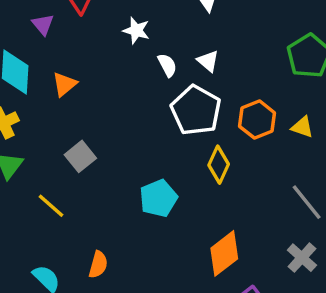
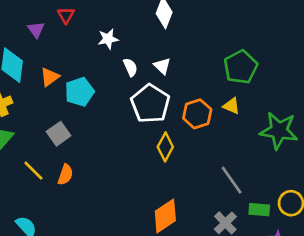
white star: (136, 30) -> (108, 39), turned -30
yellow triangle: (302, 127) -> (231, 106), moved
cyan pentagon: (158, 198) -> (80, 92), moved
orange semicircle: (98, 265) -> (65, 175), moved

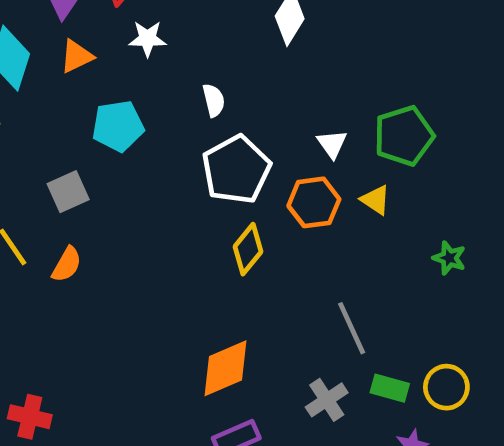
white star: (108, 39) -> (148, 39), moved
white triangle: (162, 66) -> (332, 144), moved
orange triangle: (50, 77) -> (77, 56), moved
green star: (279, 131) -> (449, 258), size x0.5

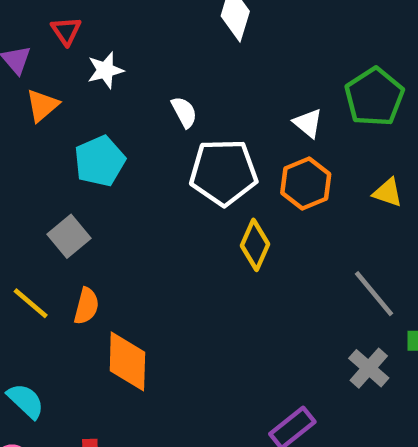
white pentagon: (236, 170) -> (224, 172), turned -30
yellow triangle: (375, 200) -> (388, 193), moved
orange diamond: (225, 368) -> (127, 361), moved, turned -50

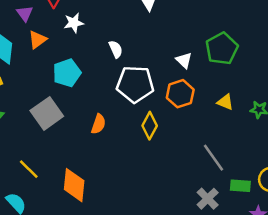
gray square: (69, 236) -> (47, 113), size x1.4
yellow line: (31, 303) -> (29, 169), moved
orange semicircle: (86, 306) -> (98, 124), moved

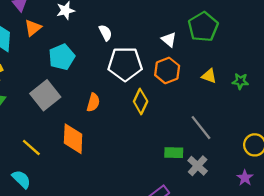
orange diamond: (74, 185) -> (73, 139), moved
green rectangle: (240, 186) -> (174, 153), moved

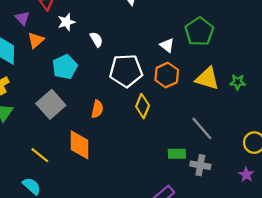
white semicircle: (105, 33) -> (96, 39), moved
yellow triangle: (209, 76) -> (207, 78), size x1.6
gray cross: (198, 166) -> (200, 165), turned -30

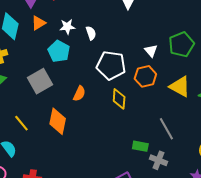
white star: (66, 22) -> (67, 27), moved
cyan pentagon: (65, 67) -> (59, 51), turned -30
yellow diamond: (143, 106) -> (119, 99), turned -30

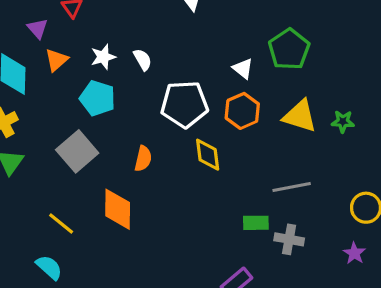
gray line: (166, 129) -> (292, 187), turned -60

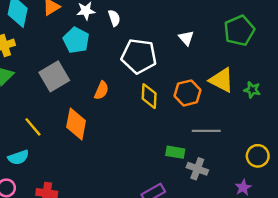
green pentagon: (289, 49) -> (239, 31), moved
orange hexagon: (242, 111) -> (187, 93), moved
cyan semicircle: (49, 267) -> (18, 157), turned 108

